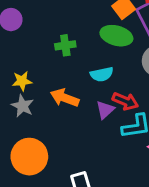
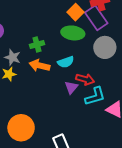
orange arrow: (65, 98) -> (40, 66), moved
gray star: (23, 106) -> (13, 57), moved

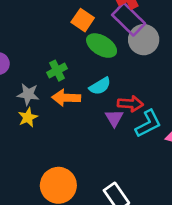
orange square: (76, 12) -> (83, 20), moved
green ellipse: (73, 33) -> (102, 46), turned 35
gray circle: (105, 47) -> (144, 40), moved

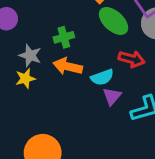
cyan semicircle: (100, 86) -> (102, 77), moved
red arrow: (130, 104) -> (132, 59), moved

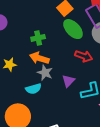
gray star: (30, 55) -> (45, 73), moved
cyan semicircle: (102, 77) -> (33, 89), moved

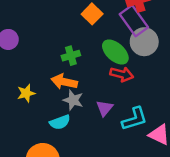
green ellipse: (73, 29) -> (115, 52), moved
green cross: (38, 38) -> (71, 56), moved

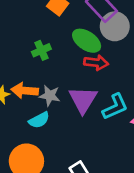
orange arrow: (64, 82) -> (25, 91), moved
purple triangle: (105, 108) -> (83, 100), size x1.6

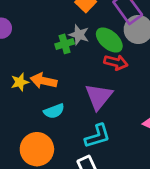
gray star: (50, 96) -> (79, 35), moved
cyan L-shape: (115, 107) -> (97, 136), moved

